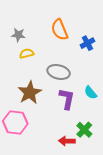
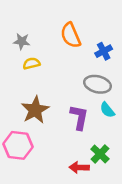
gray ellipse: (59, 72) -> (98, 84), moved

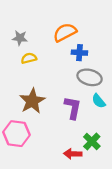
orange semicircle: (71, 35) -> (65, 32), turned 85
blue cross: (104, 51) -> (79, 53), moved, turned 32

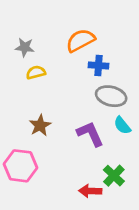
brown star: (32, 101) -> (40, 125), size x0.7
purple L-shape: (73, 108) -> (90, 134), turned -35

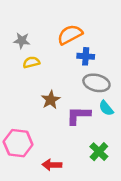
brown star: (40, 125) -> (51, 100), moved
purple L-shape: (90, 134) -> (78, 115), turned -65
red arrow: (90, 191) -> (52, 165), moved

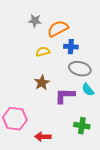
gray star: (22, 41) -> (35, 21), moved
yellow semicircle: (31, 62) -> (43, 52), moved
green cross: (99, 152) -> (82, 126), turned -35

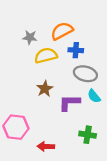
gray star: (35, 21) -> (30, 37), moved
yellow semicircle: (43, 52) -> (46, 56), size x1.5

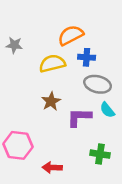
gray star: (30, 37) -> (14, 45), moved

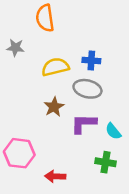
orange semicircle: (71, 35) -> (45, 18), moved, turned -70
gray ellipse: (98, 84) -> (87, 89), moved
cyan semicircle: (107, 110) -> (113, 131), moved

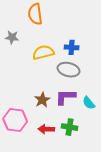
brown star: (54, 107) -> (42, 100), moved
green cross: (105, 162) -> (70, 127), moved
red arrow: (55, 176) -> (46, 129), moved

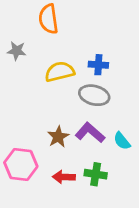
purple L-shape: (65, 97) -> (90, 133), turned 40

